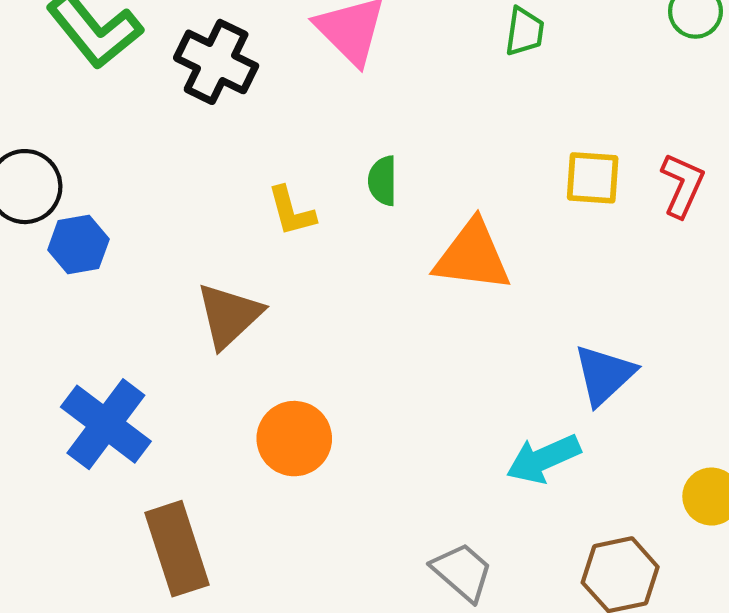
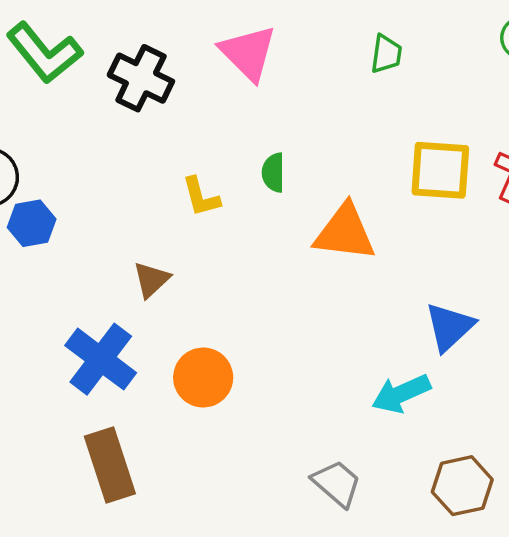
yellow square: (593, 178) -> (440, 170), size x1.4
brown triangle: (229, 315) -> (151, 280), size x0.7
blue cross: (106, 424) -> (101, 359), moved

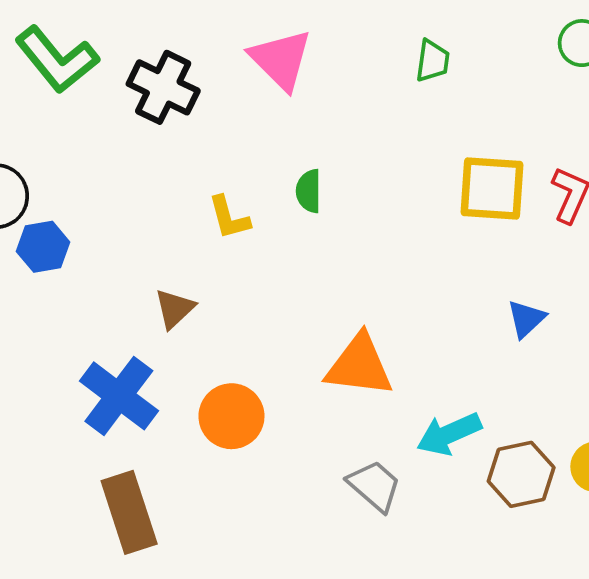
orange triangle: (345, 232) -> (359, 366), moved
blue triangle: (450, 327) -> (526, 319), moved, size x0.7
gray trapezoid: (337, 483) -> (374, 486), moved
brown hexagon: (462, 486) -> (521, 474), moved

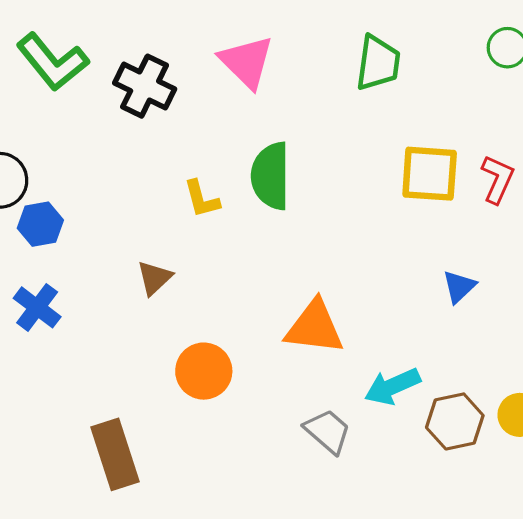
green trapezoid: (433, 61) -> (378, 63), size x1.5
green semicircle: (309, 191) -> (271, 176), size x1.8
blue cross: (119, 396) -> (37, 307), moved, size x0.7

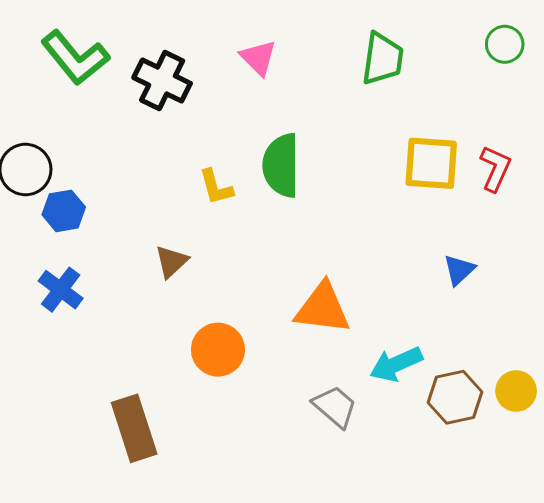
pink triangle: (247, 62) -> (258, 58), size x0.7

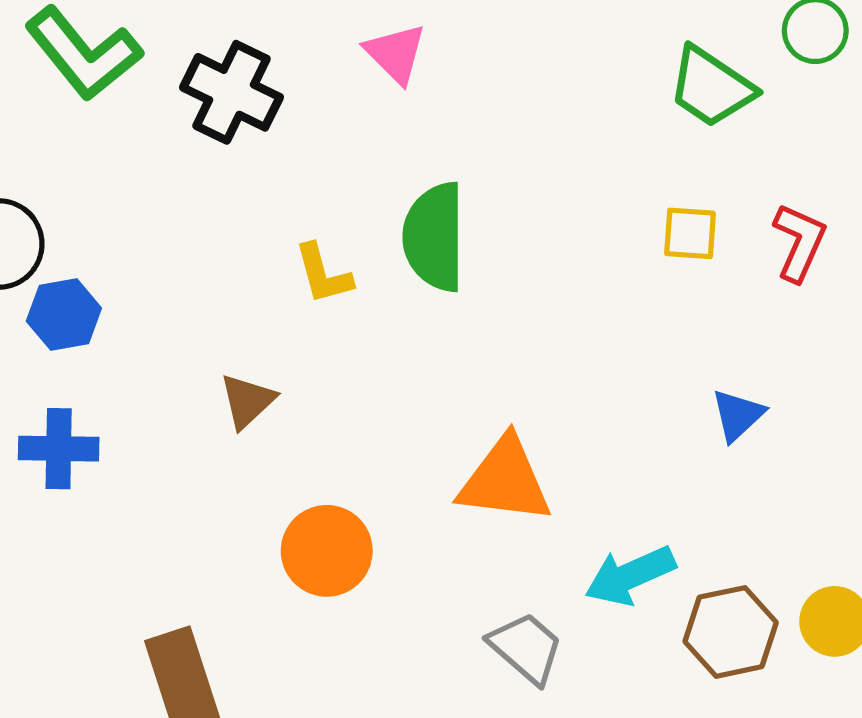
green trapezoid: (383, 59) -> (711, 87), moved, turned 116
yellow square: (431, 163) -> (690, 233), size x0.6
blue cross: (61, 290) -> (59, 449), turned -36

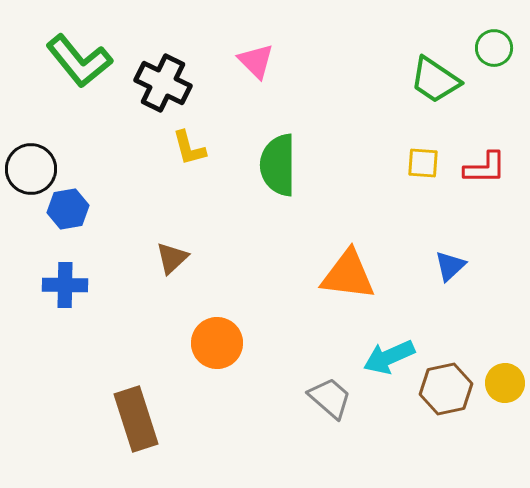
red L-shape: (799, 242) -> (485, 168), turned 66
yellow L-shape: (323, 274) -> (189, 148), moved
orange triangle: (505, 480) -> (348, 275), moved

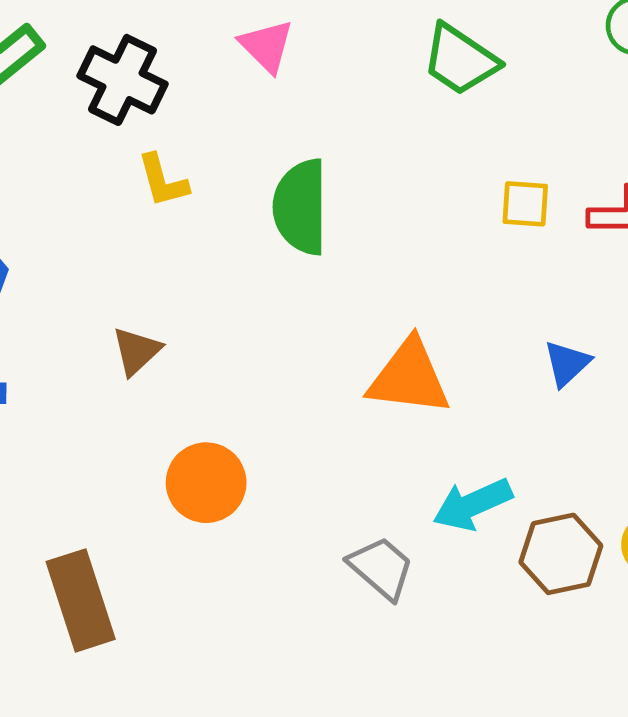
green trapezoid: (435, 80) -> (460, 60), moved

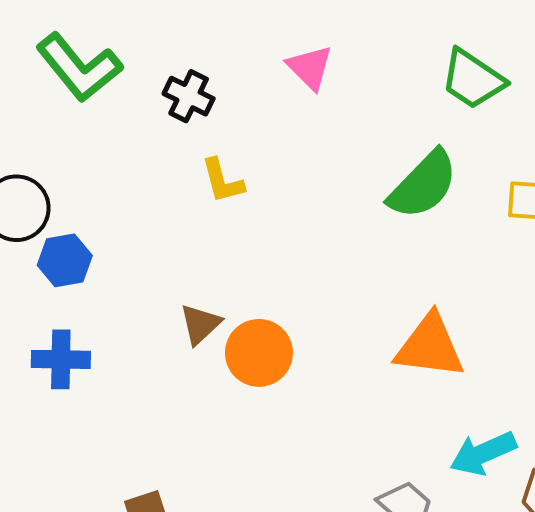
black cross: (122, 80) -> (189, 96), size x0.7
green semicircle: (301, 207) -> (423, 185), moved, turned -136
orange circle: (206, 483) -> (259, 353), moved

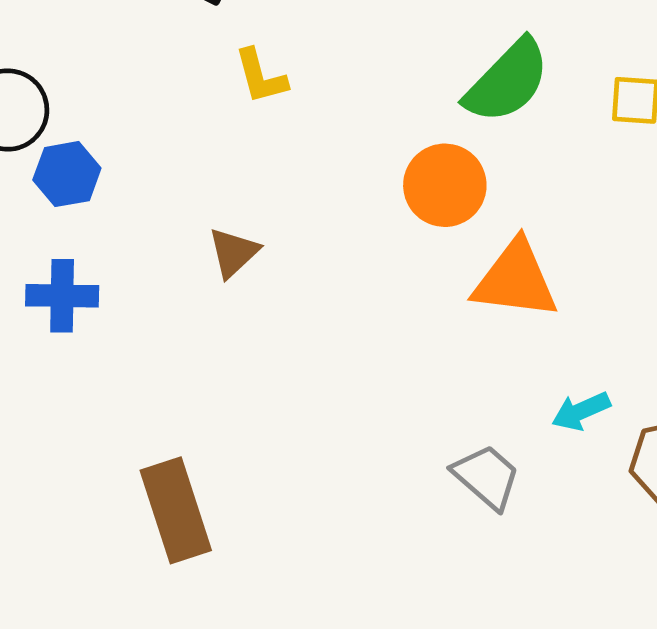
orange circle: (259, 353) -> (445, 185), moved
cyan arrow: (483, 453) -> (581, 411), size x0.7

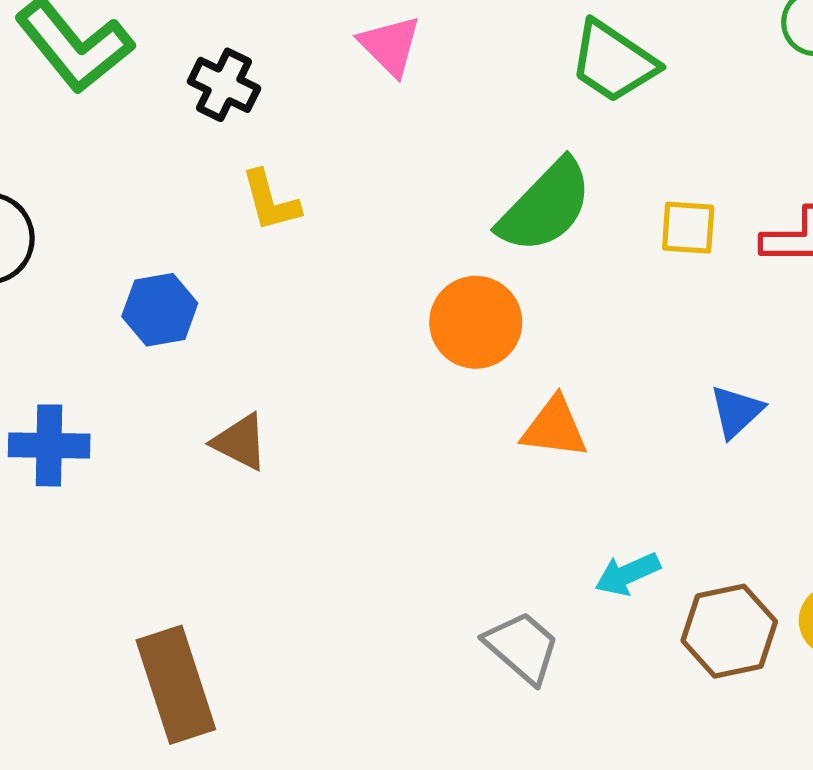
blue hexagon: (67, 174) -> (160, 310), moved
brown triangle: (233, 253) -> (240, 442), moved, turned -50
orange triangle: (515, 280) -> (554, 428), size x0.7

